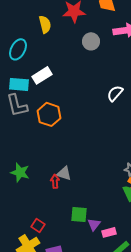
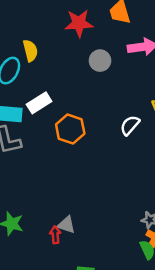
yellow semicircle: (45, 24) -> (30, 51), moved
orange hexagon: (49, 114) -> (70, 129), moved

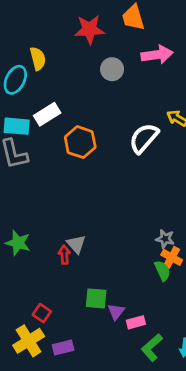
white semicircle: (130, 125) -> (144, 138), size x1.4
gray triangle: (66, 225) -> (76, 244), turned 30

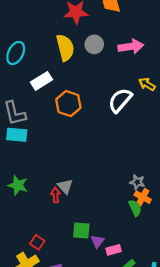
pink arrow: (157, 55) -> (131, 47), moved
yellow semicircle: (38, 59) -> (65, 48), moved, size x1.4
cyan rectangle: (17, 126) -> (17, 135), moved

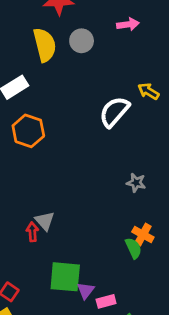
pink arrow: (131, 47) -> (128, 24), moved, size x0.7
orange hexagon: (68, 104) -> (28, 131), moved
gray star: (137, 182) -> (136, 183), moved
green square: (81, 231) -> (65, 277), size x1.4

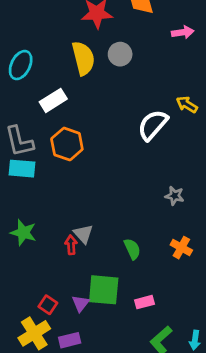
pink arrow: (128, 24) -> (183, 32), moved
green semicircle: (133, 248) -> (132, 249), moved
purple triangle: (86, 290) -> (81, 303), moved
pink rectangle: (106, 301) -> (145, 302), moved

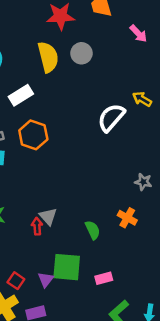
pink arrow: (183, 32) -> (138, 34), turned 54
gray star: (175, 196) -> (143, 182), moved
orange cross: (181, 248) -> (127, 218), moved

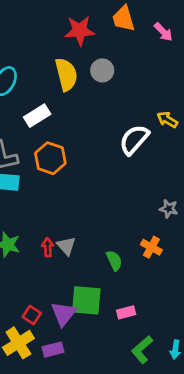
pink arrow: (138, 34) -> (163, 32), moved
red arrow: (37, 226) -> (48, 247), moved
purple triangle: (46, 279) -> (64, 314), size x1.5

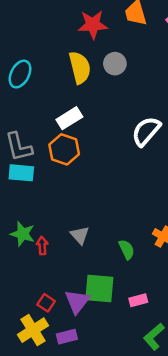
white rectangle: (37, 116) -> (69, 118), moved
red arrow: (48, 247) -> (42, 246), moved

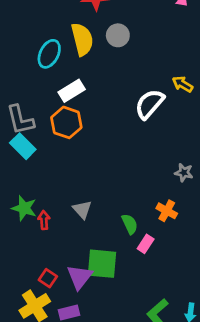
cyan ellipse: (20, 74) -> (49, 54), moved
cyan rectangle: (21, 173) -> (23, 146), turned 40
pink rectangle: (138, 300) -> (146, 244), moved, turned -42

